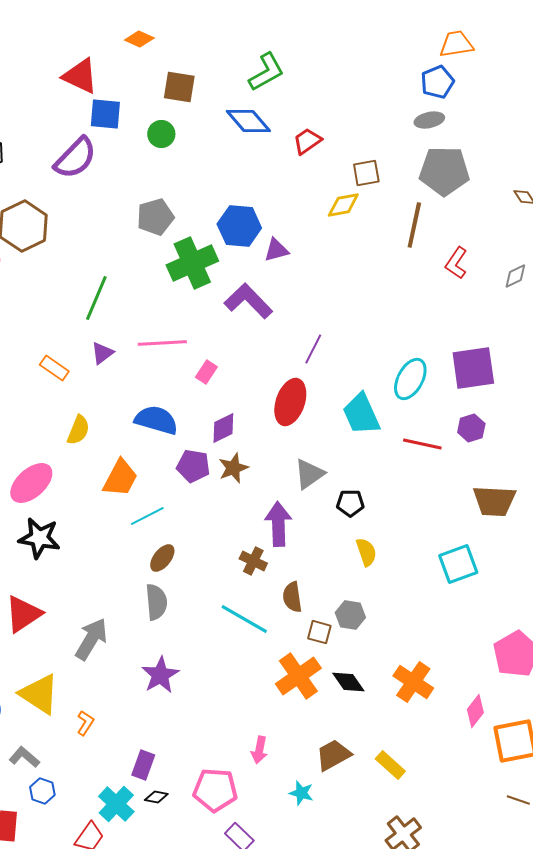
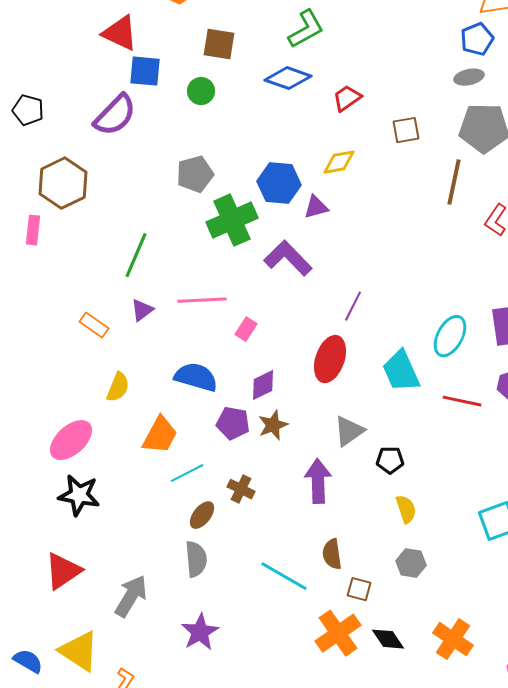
blue diamond: (248, 121) -> (288, 78), turned -30
yellow diamond: (343, 205) -> (339, 162), moved
brown cross: (253, 561) -> (241, 489), moved
gray hexagon: (350, 615) -> (411, 563), moved

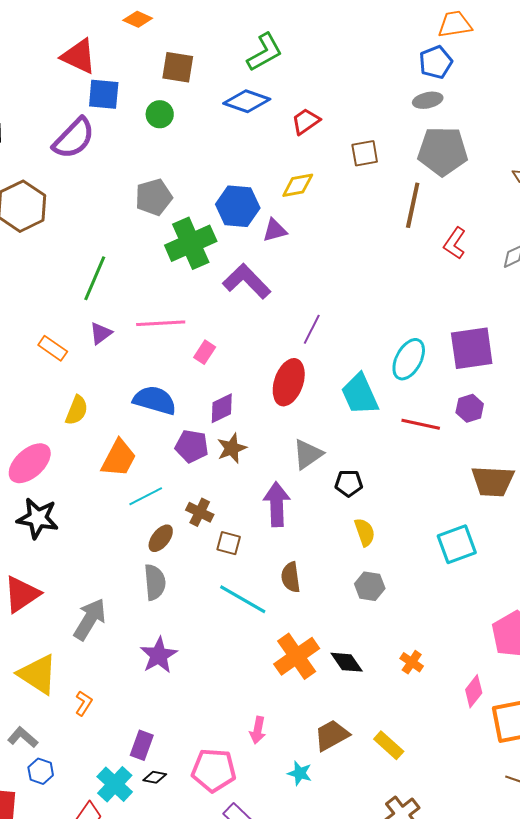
brown square: (359, 589) -> (229, 543), moved
orange cross: (453, 639) -> (412, 662), size x0.6

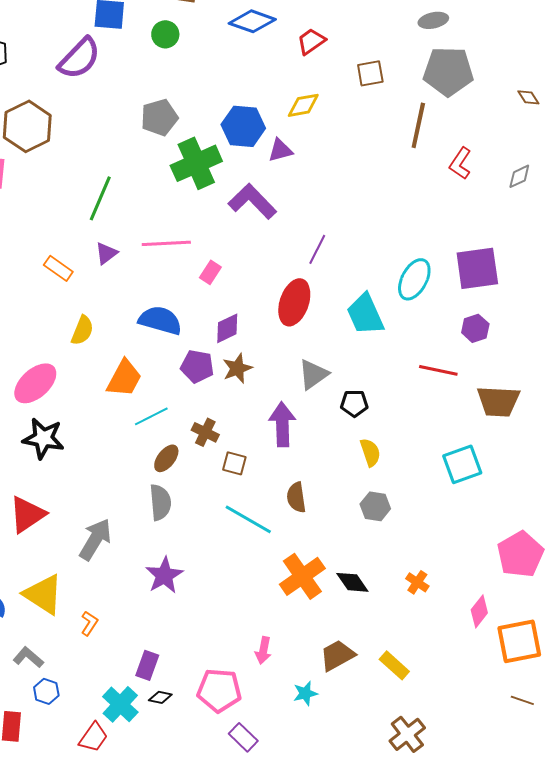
red line: (421, 424) -> (438, 370), moved
cyan star: (300, 773) -> (305, 693), turned -30

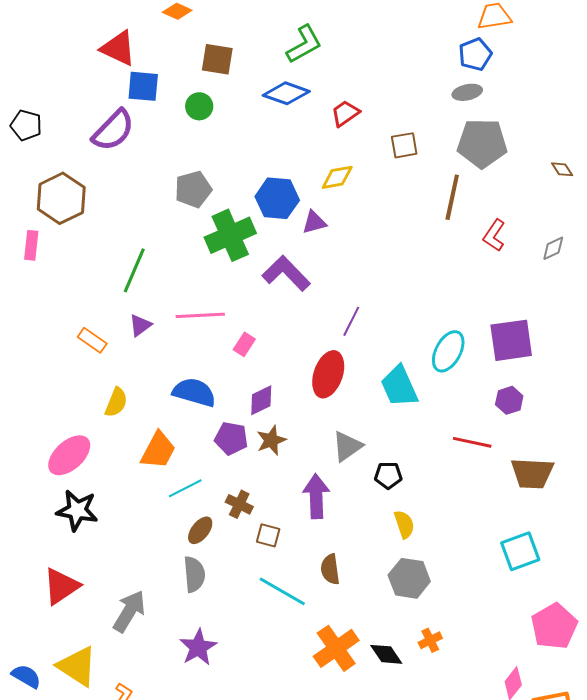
cyan square: (462, 464) -> (520, 551), moved
gray hexagon: (375, 506) -> (409, 578), size x1.4
orange cross: (417, 582) -> (430, 640), moved, turned 30

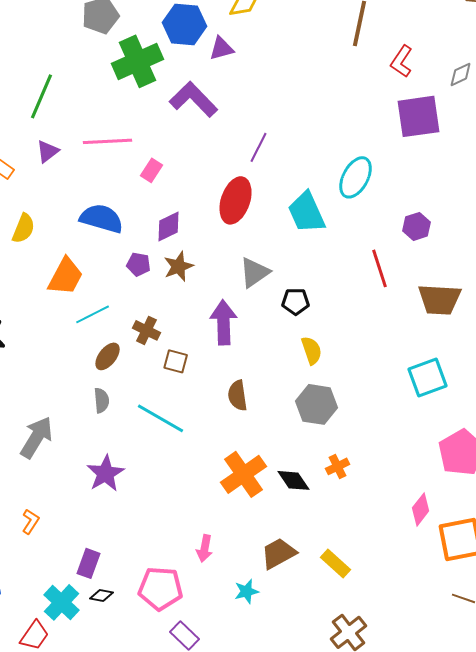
purple square: (511, 340) -> (419, 116), moved
purple pentagon: (231, 438) -> (139, 264), size x0.7
red line: (472, 442) -> (380, 268), turned 60
gray semicircle: (194, 574) -> (102, 400), size x0.7
cyan line: (282, 591) -> (161, 418), moved

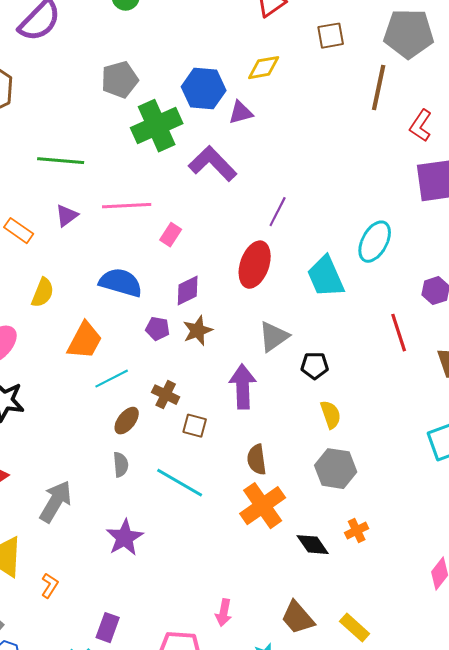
green line: (42, 96) -> (61, 161), turned 72
orange cross: (244, 474) -> (263, 506), moved
brown trapezoid: (279, 553) -> (298, 618), turned -102

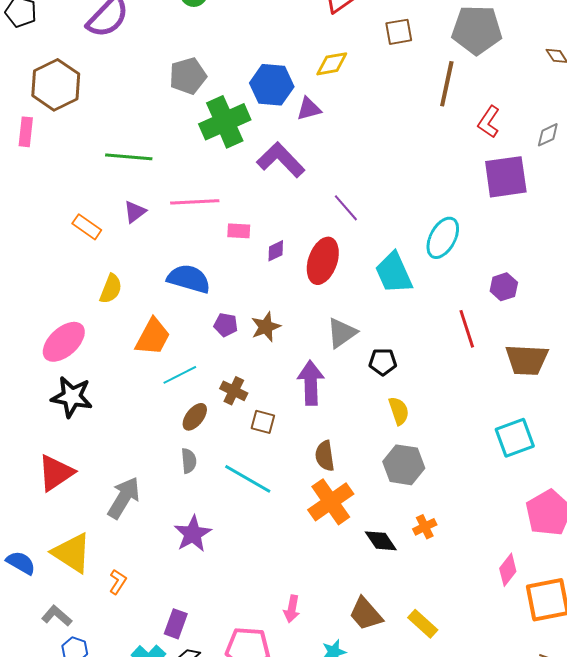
purple line: (278, 212) -> (346, 208), turned -68
pink rectangle: (171, 235) -> (239, 231), turned 60
purple diamond: (188, 291) -> (276, 251), moved, size x0.7

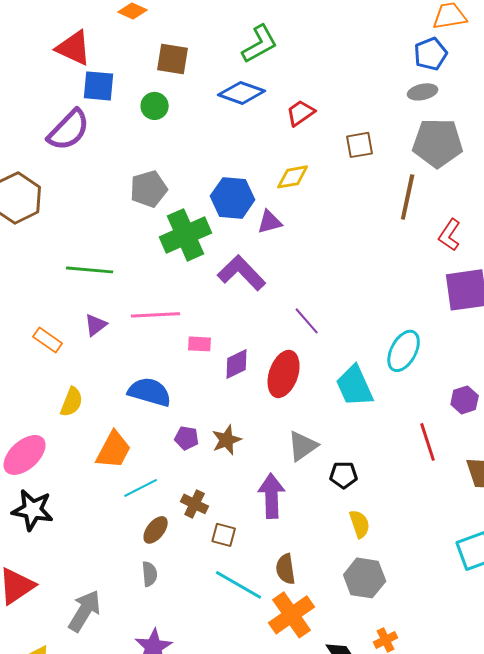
purple diamond: (276, 251) -> (237, 364), size x1.4
cyan line: (248, 479) -> (239, 585), moved

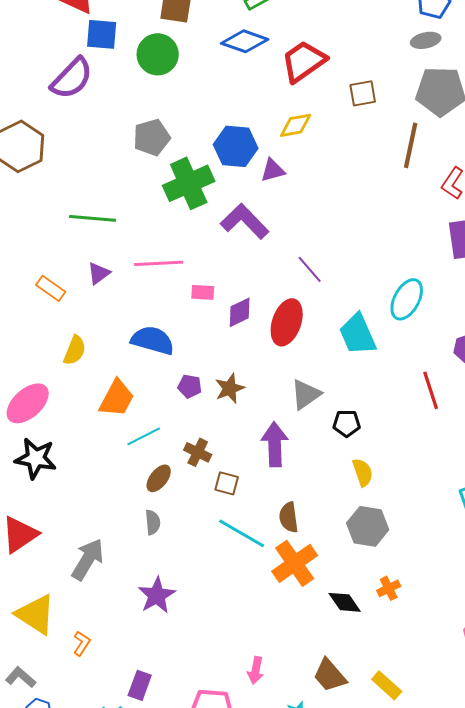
green circle: (155, 106) -> (158, 54), size x1.5
red trapezoid: (301, 113) -> (304, 61), size x1.6

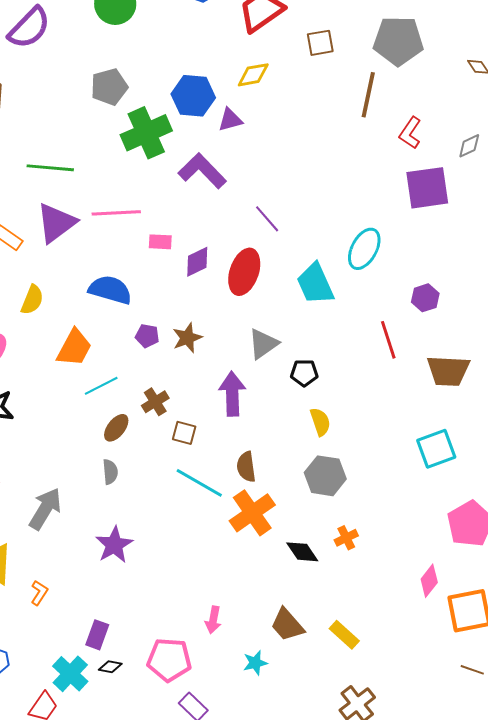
purple triangle: (99, 273) -> (56, 223), size x1.8
brown cross: (198, 452) -> (155, 402), turned 32

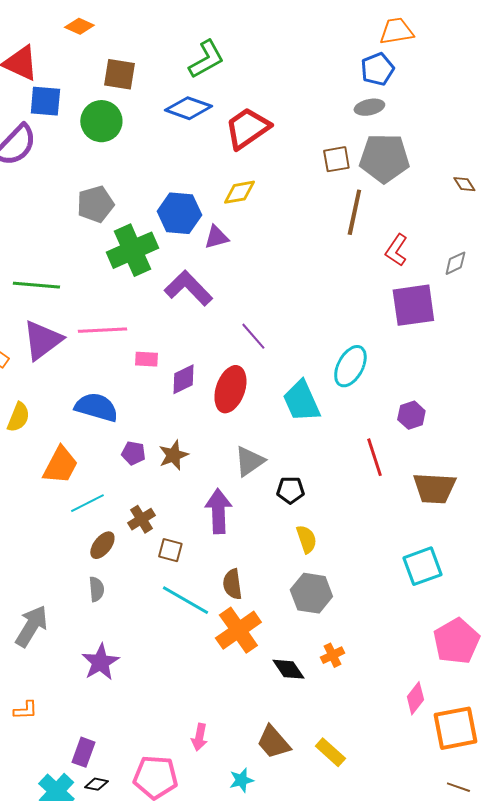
brown square: (320, 43) -> (336, 159), moved
orange L-shape: (39, 593) -> (25, 710), turned 55

